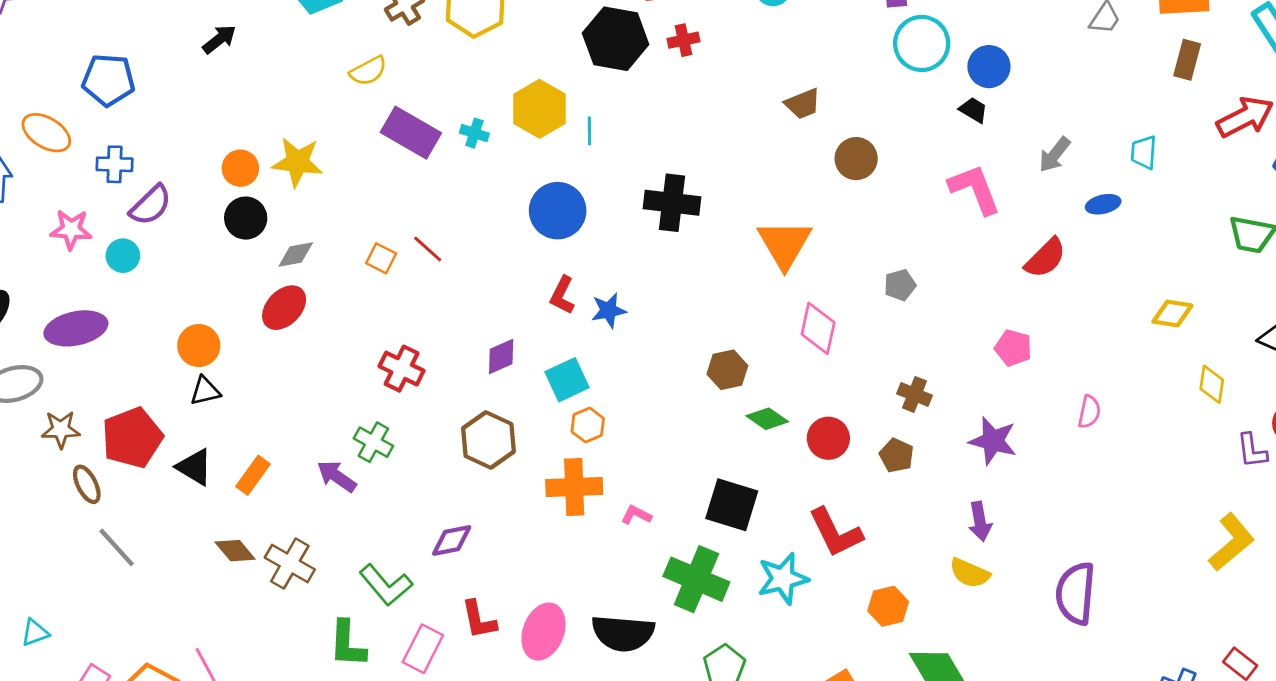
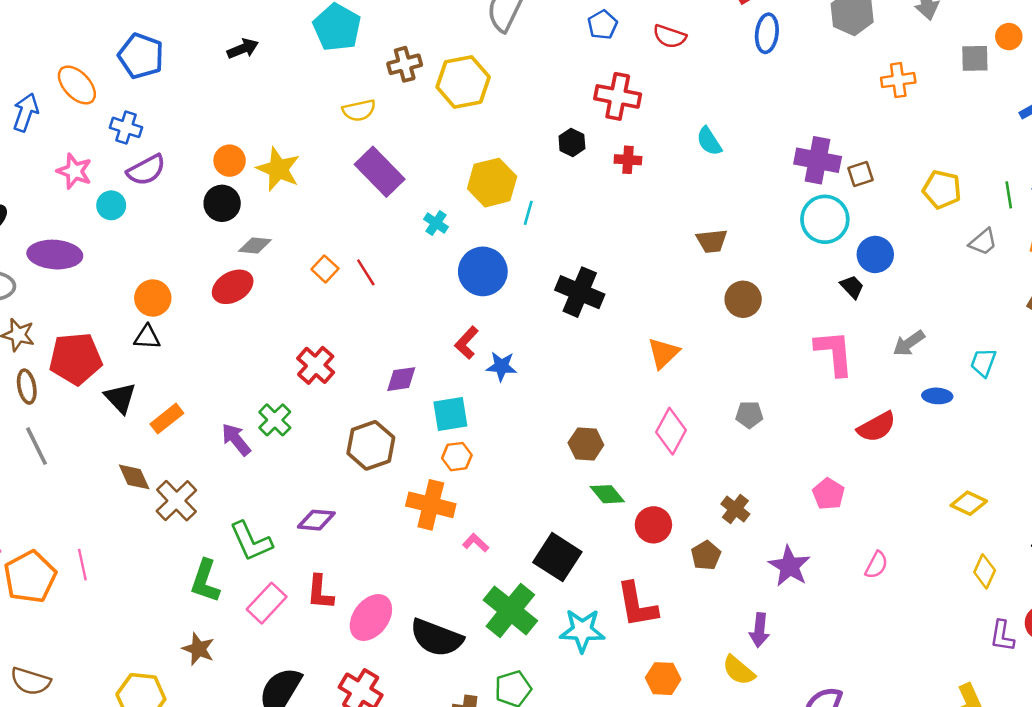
black hexagon: (616, 39) -> (572, 142), size x0.5
cyan cross: (474, 133) -> (436, 223), moved
orange triangle: (785, 244) -> (663, 353), size x0.7

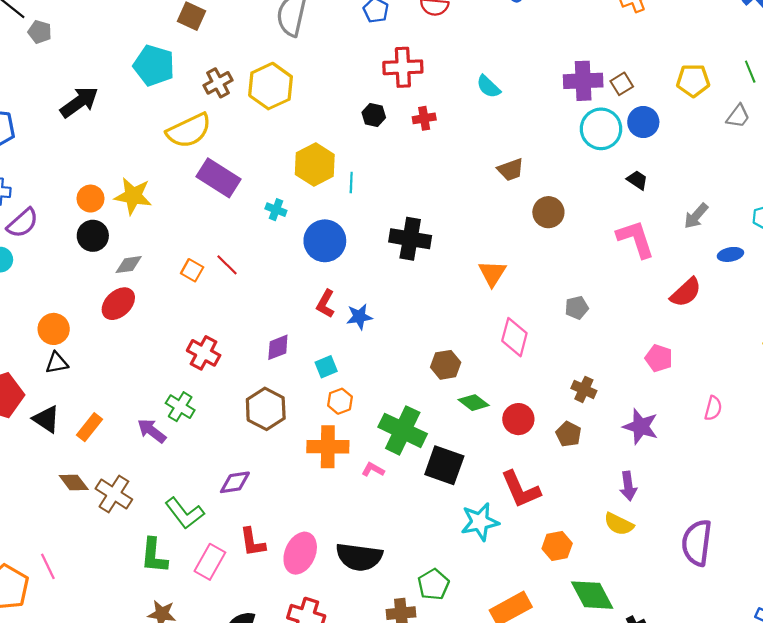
black arrow: (243, 49) -> (79, 102), size x1.5
yellow semicircle: (359, 110) -> (189, 131), size x1.6
blue circle: (875, 254) -> (643, 122), moved
cyan square: (450, 414) -> (326, 367), size x0.7
green cross: (510, 610) -> (403, 430), moved

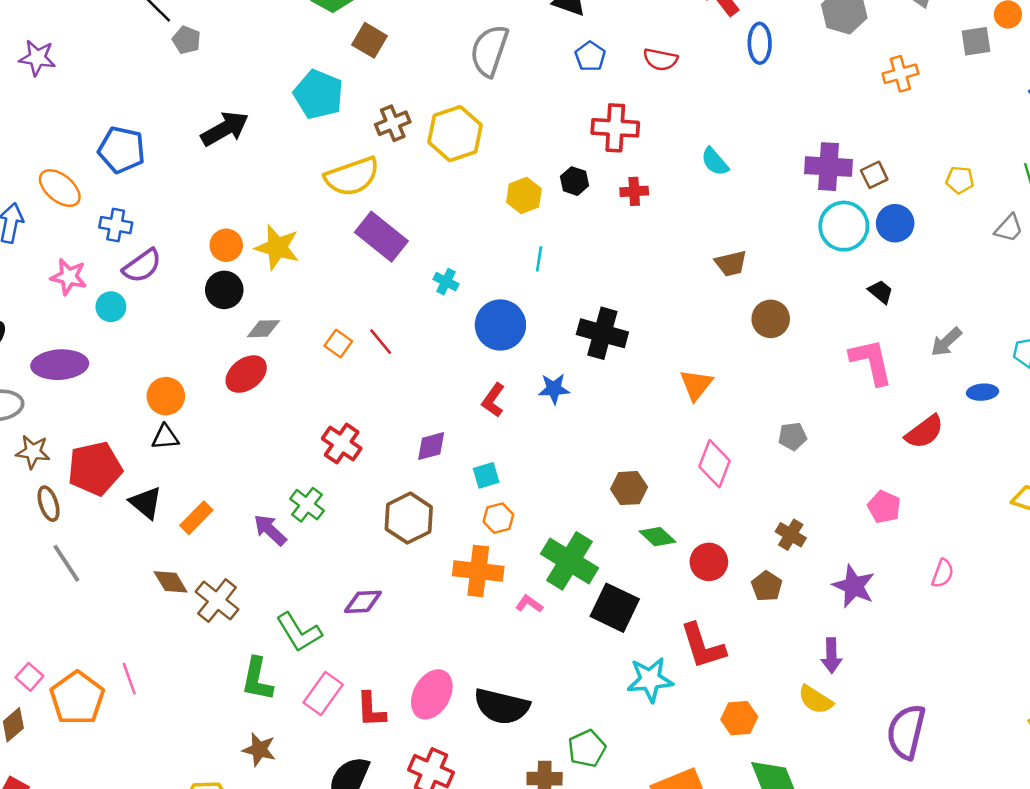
yellow pentagon: (693, 81) -> (960, 180), size x0.7
yellow hexagon: (315, 165) -> (524, 195), moved, size x0.7
blue star: (359, 317) -> (554, 389), moved
red L-shape: (252, 542) -> (371, 710), moved

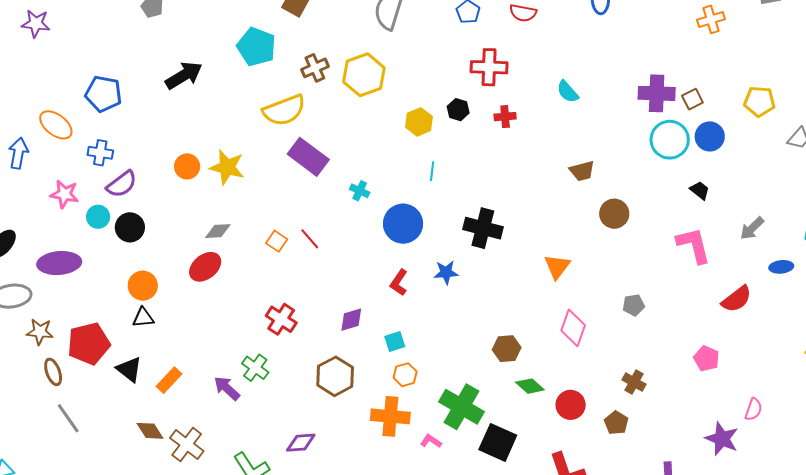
yellow pentagon: (960, 180) -> (759, 101), size x1.4
black circle: (224, 290) -> (130, 227), moved
purple star: (854, 586) -> (722, 439), moved

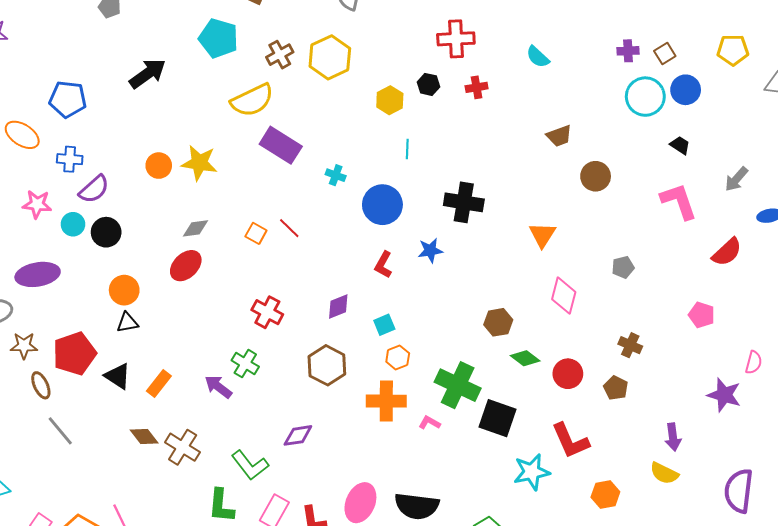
purple cross: (657, 93) -> (628, 51), size x0.6

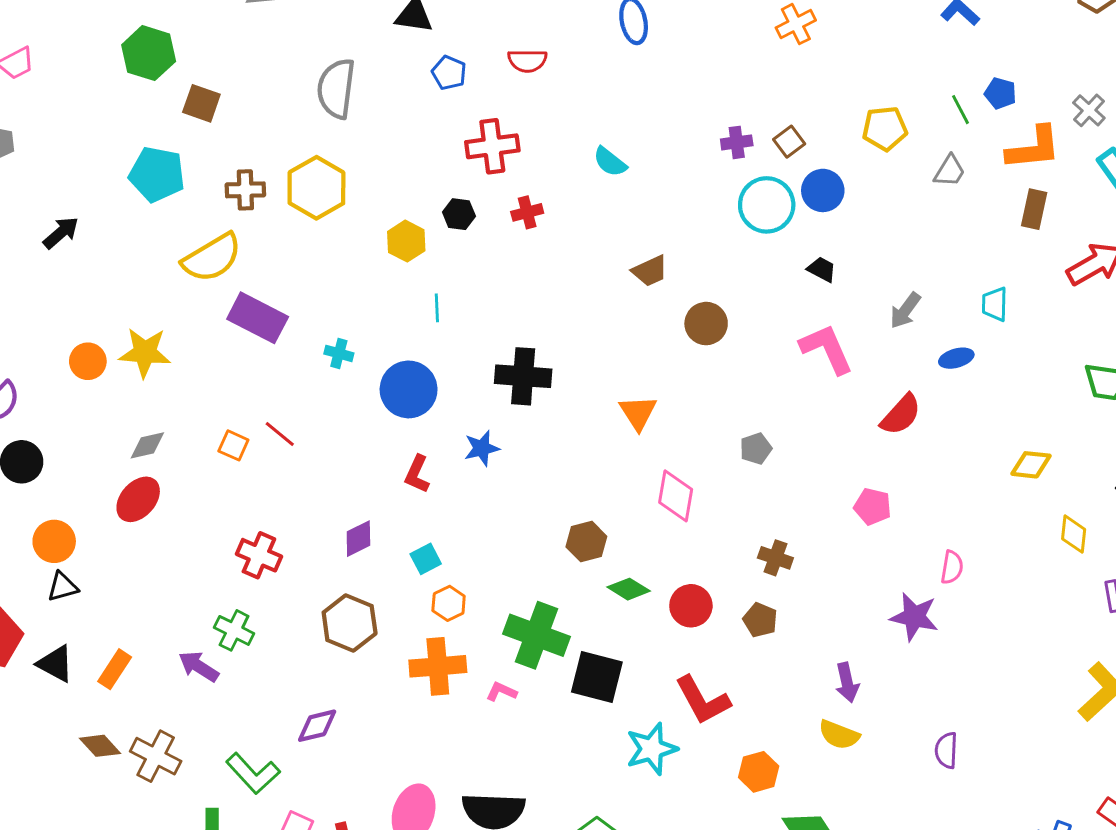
brown cross: (280, 55) -> (245, 190), turned 32
black arrow: (148, 74) -> (61, 233), size x0.7
purple semicircle: (739, 491) -> (946, 750), size x0.6

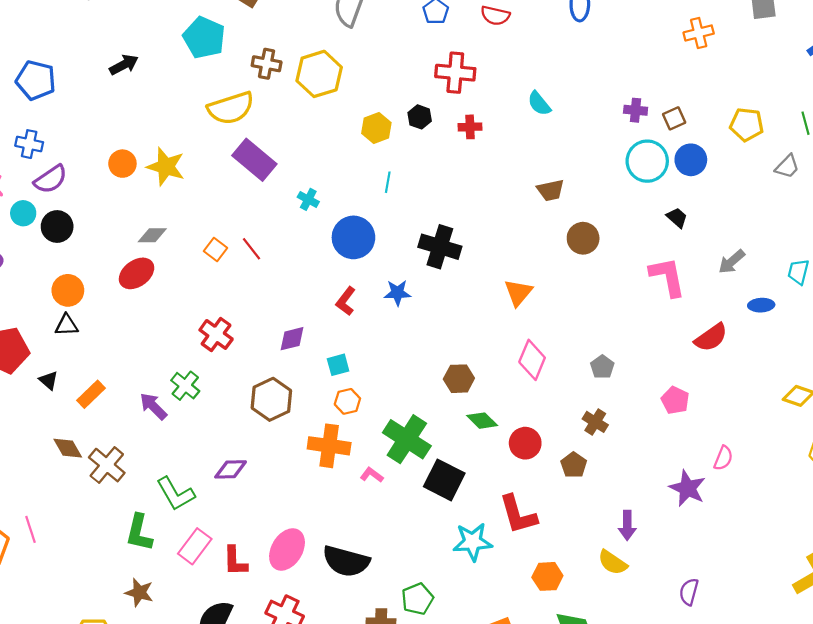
gray pentagon: (756, 449) -> (602, 367), moved, turned -30
black triangle: (55, 664) -> (49, 380), size x0.7

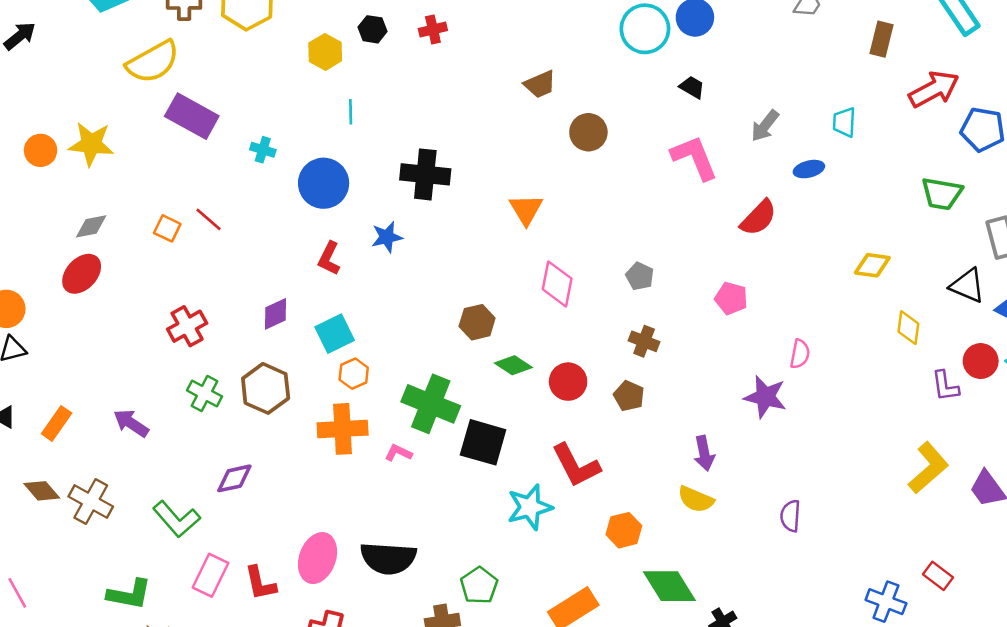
red cross: (216, 334) -> (187, 326), turned 36
cyan square: (338, 365) -> (335, 334), size x1.4
green cross: (185, 386) -> (204, 393), moved
green L-shape: (139, 533) -> (129, 594), moved, turned -81

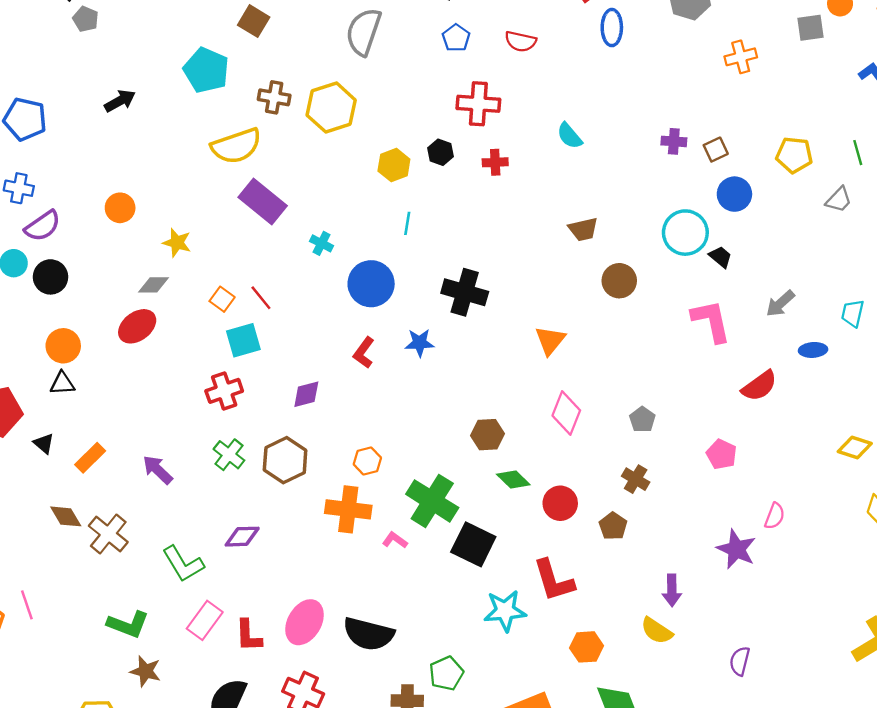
cyan circle: (645, 29) -> (685, 233), moved
yellow star: (91, 144) -> (177, 243), moved, size x0.7
cyan square: (335, 334) -> (243, 340), moved

